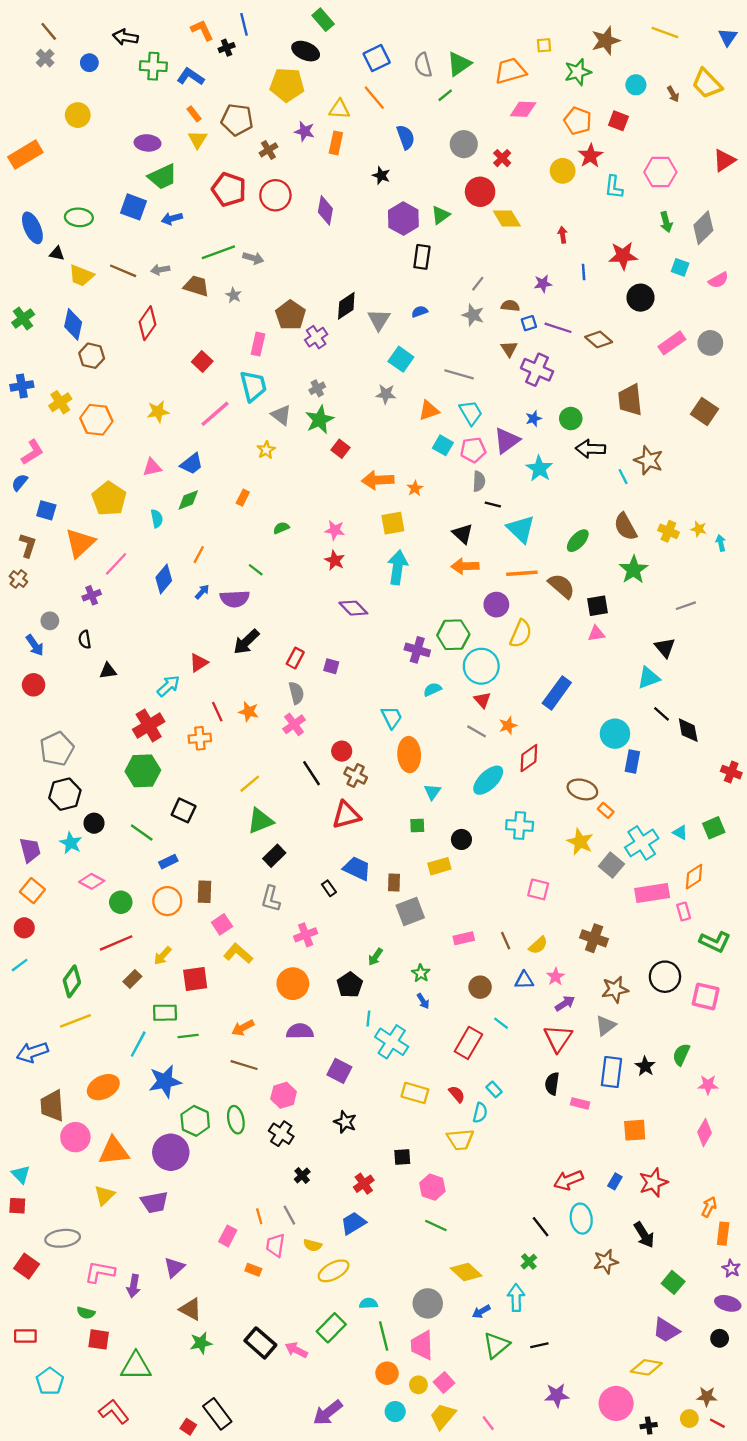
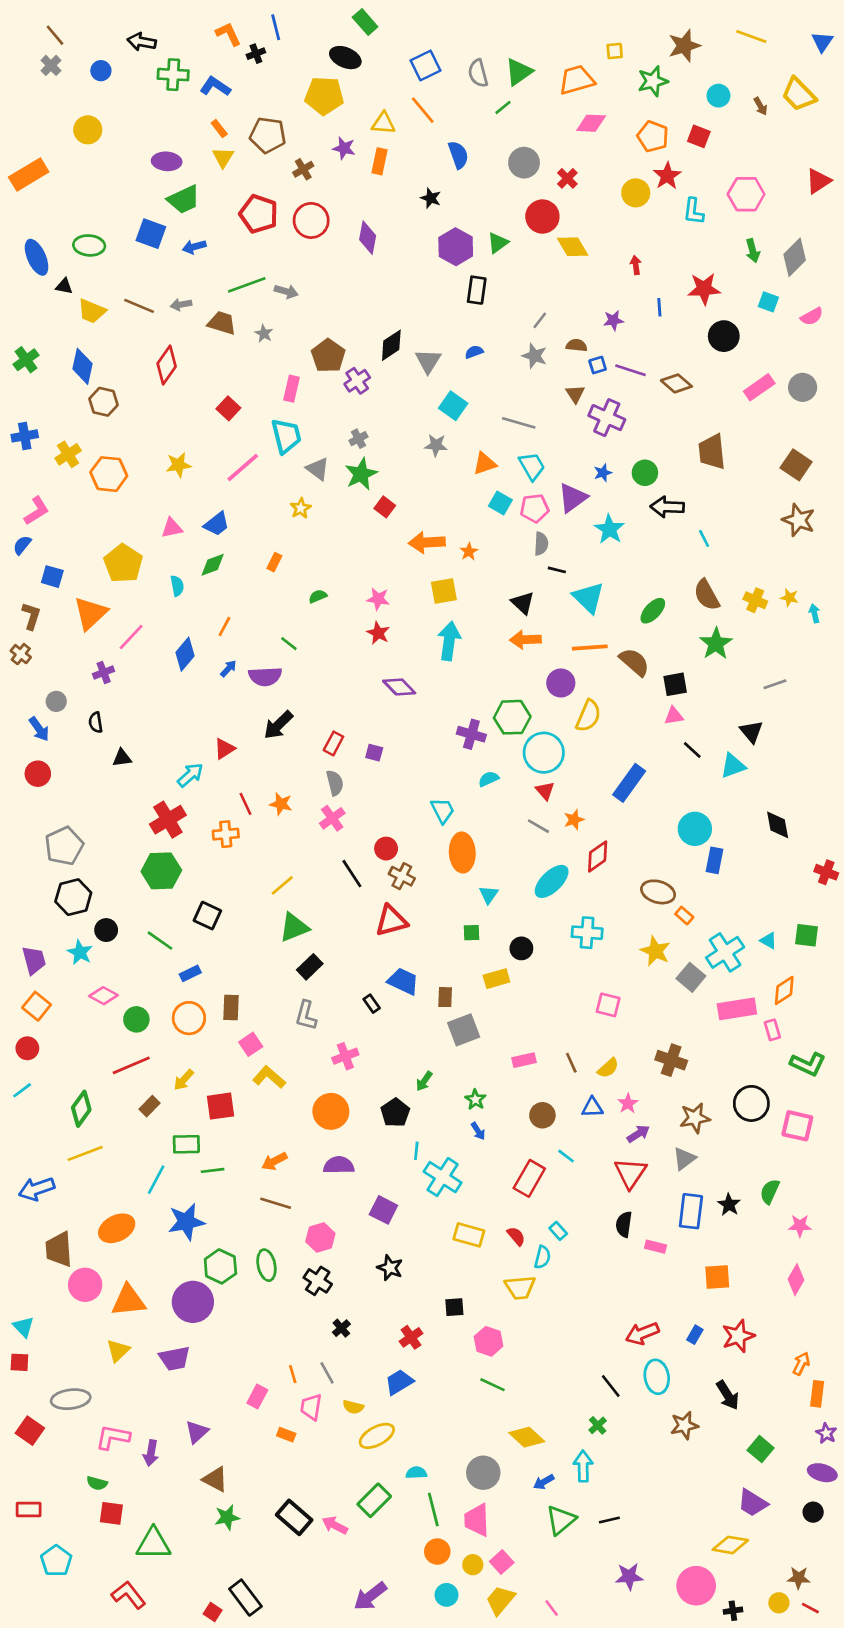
brown star: (649, 460) -> (799, 520), moved
black line: (661, 714) -> (692, 750), moved
green square: (714, 828) -> (807, 935), turned 30

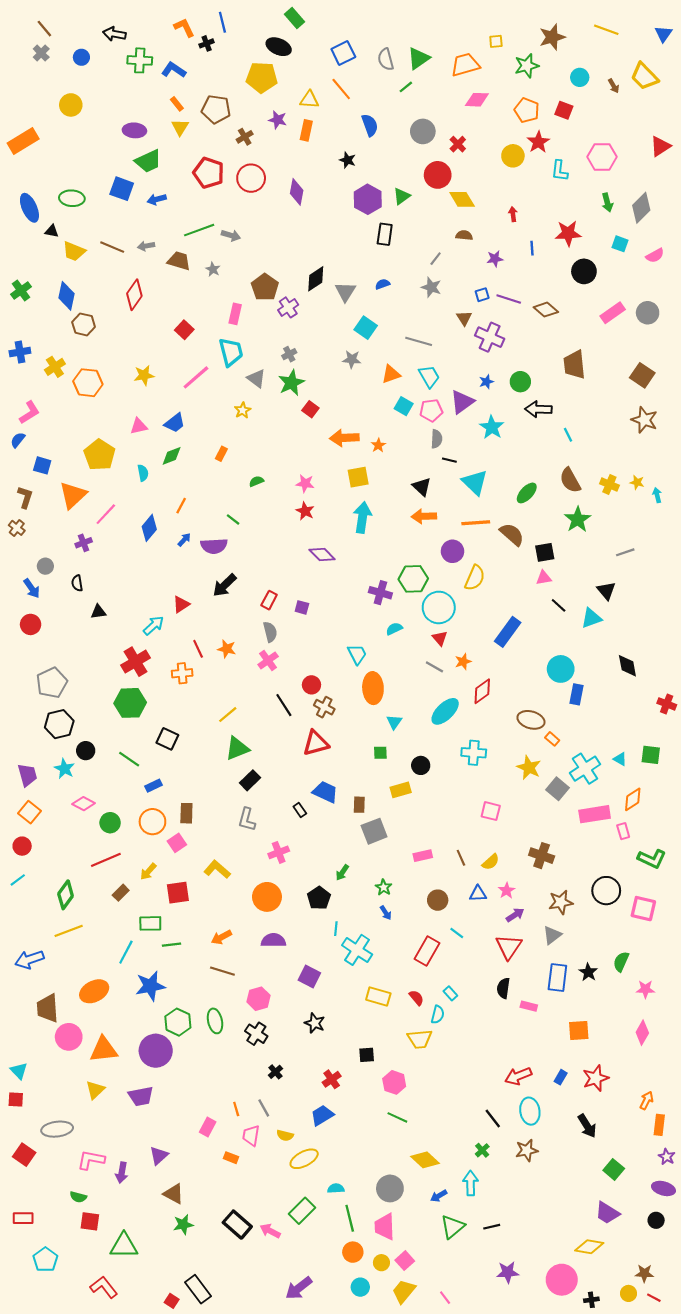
brown semicircle: (577, 345) -> (464, 235), moved
pink square: (251, 1044) -> (177, 843), moved
brown star: (684, 1425) -> (527, 1150), moved

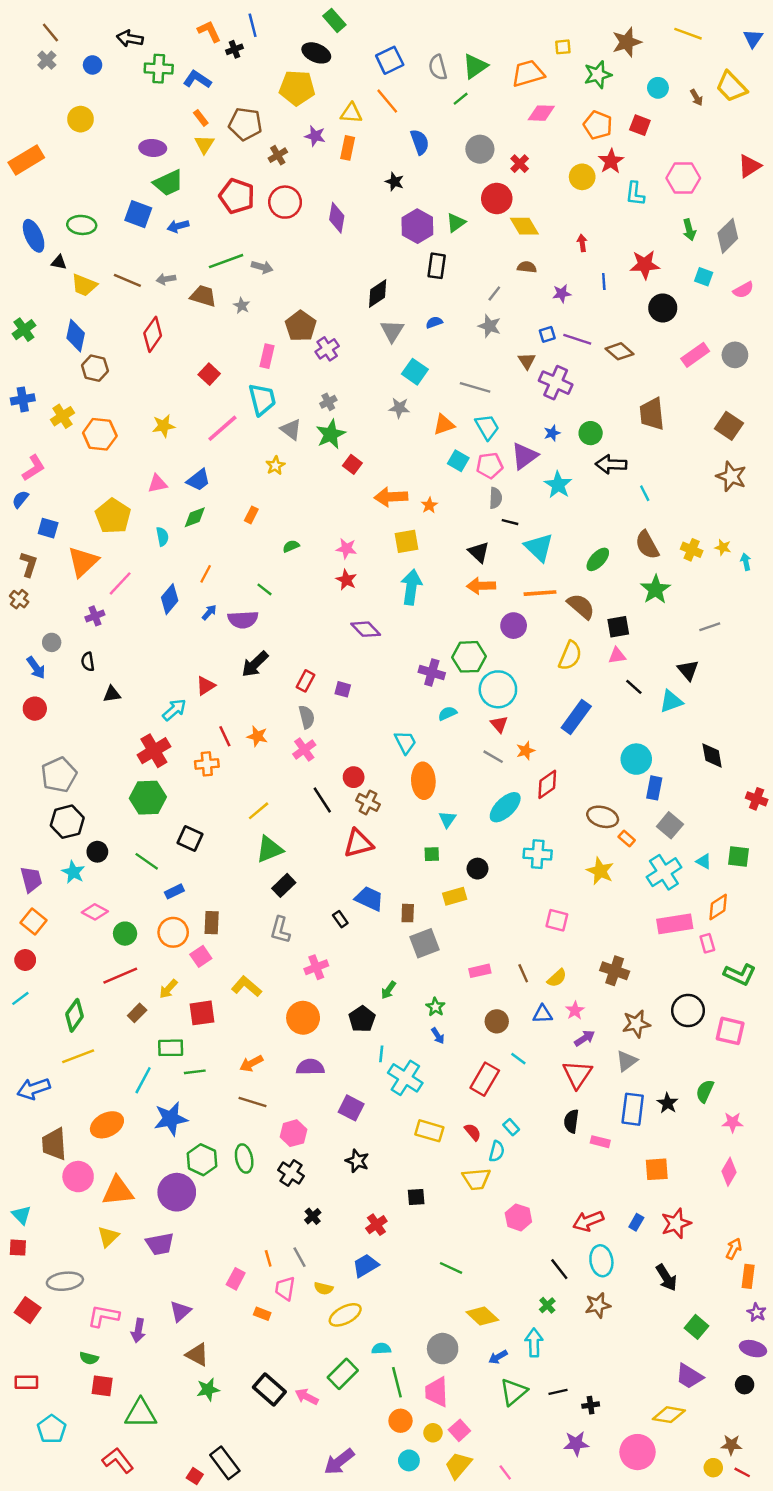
black diamond: (316, 279) -> (378, 294), moved
yellow semicircle: (475, 578) -> (570, 656), moved
gray square: (557, 789) -> (670, 825), moved
pink hexagon: (394, 1082) -> (518, 1217), moved
black cross: (591, 1300) -> (591, 1405), moved

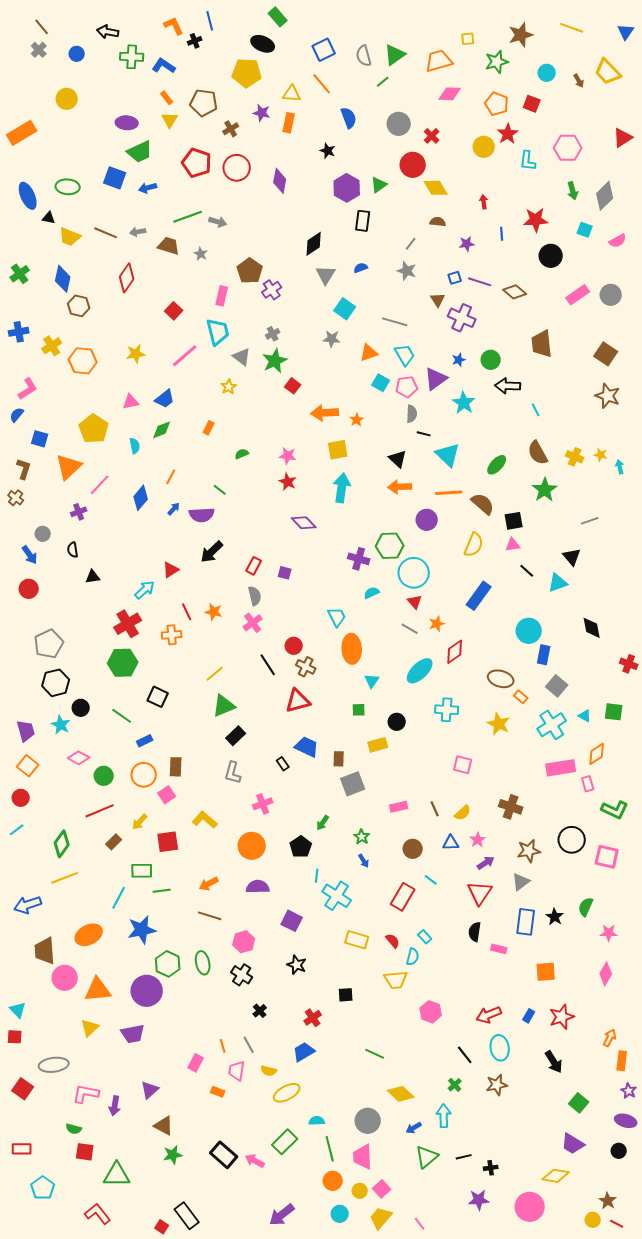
brown star: (731, 1445) -> (608, 1201), turned 30

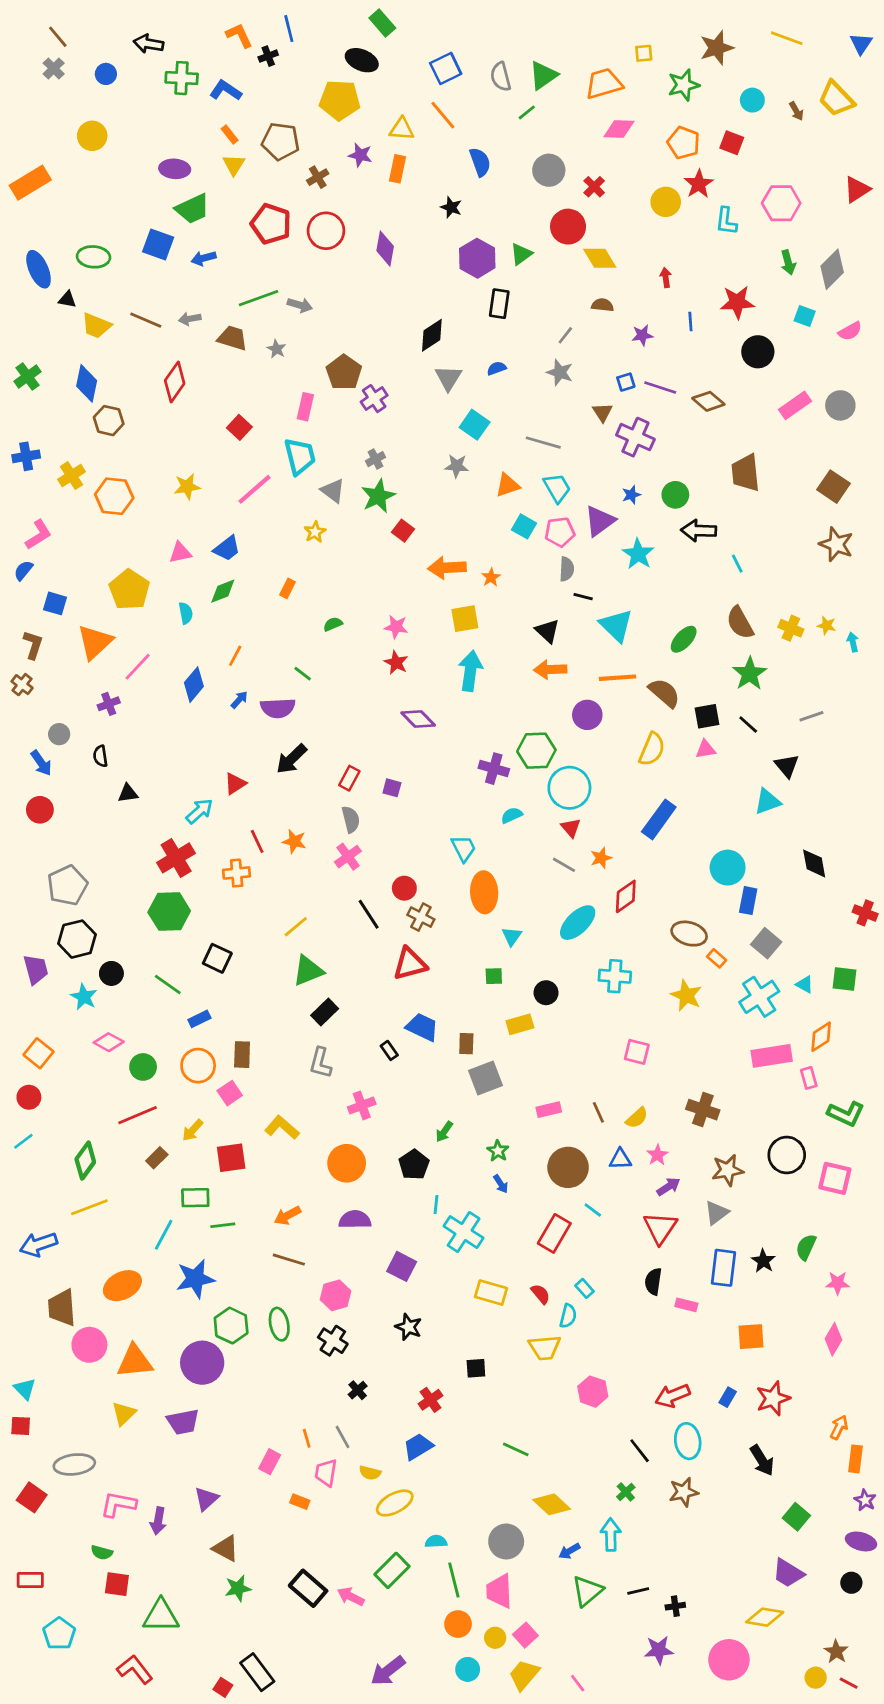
black line: (527, 571) -> (748, 725), moved
purple trapezoid: (26, 731) -> (36, 969), moved
brown circle: (413, 849) -> (568, 1167), size x1.5

